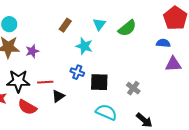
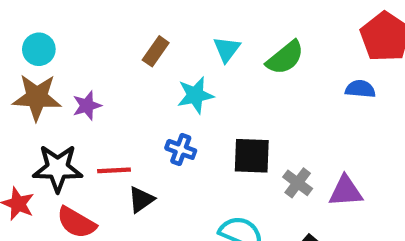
cyan star: (84, 46) -> (195, 95), turned -30
purple triangle: (173, 64) -> (346, 191), moved
black square: (99, 82) -> (252, 156), moved

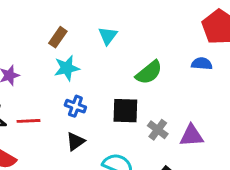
green semicircle: (285, 58) -> (149, 72), moved
cyan star: (195, 95) -> (67, 68), moved
black triangle: (141, 200) -> (75, 141), moved

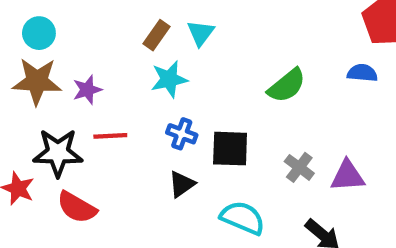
cyan triangle: (108, 36) -> (201, 33), moved
black square: (125, 111) -> (230, 149), moved
red line: (28, 121) -> (110, 136), moved

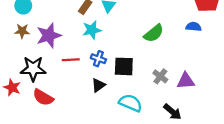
brown star: (37, 81) -> (22, 31), size x0.6
purple star: (87, 90) -> (49, 35), size x1.6
red line: (110, 136) -> (71, 60), moved

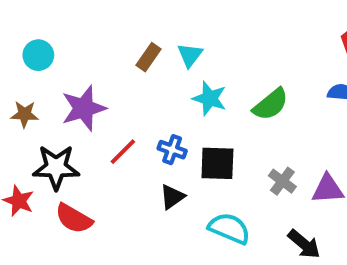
cyan star: (92, 30) -> (210, 98), moved, turned 30
brown star: (22, 31) -> (25, 114), moved
red line: (71, 60) -> (123, 152), turned -42

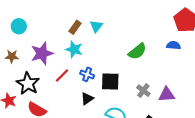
cyan star: (210, 98) -> (74, 49), moved
black star: (56, 167) -> (28, 84), turned 30

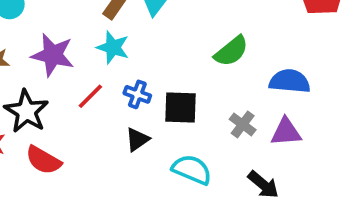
blue semicircle: (174, 45) -> (290, 81), moved, size x1.5
purple star: (42, 53) -> (53, 55), turned 30

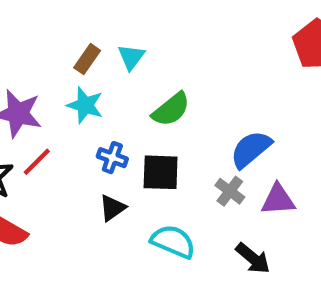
green semicircle: (231, 51) -> (171, 109), moved
blue semicircle: (290, 81) -> (251, 149), moved, turned -45
red line: (90, 96) -> (37, 162), moved

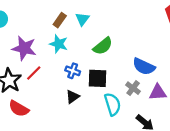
blue semicircle: (251, 149) -> (144, 67), turned -115
cyan semicircle: (173, 242) -> (113, 104), moved, turned 50

